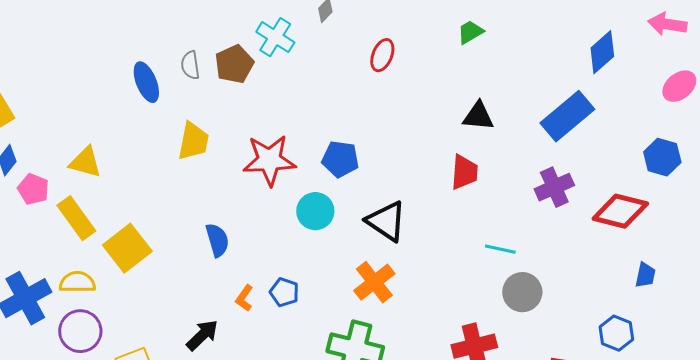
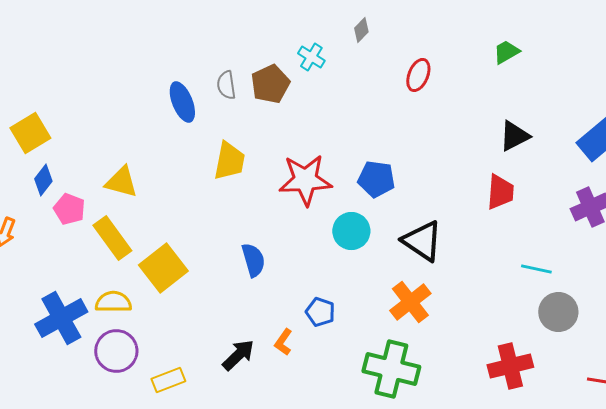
cyan cross: (275, 37) -> (311, 57), size x0.7
black triangle: (478, 116) -> (514, 136), turned -32
orange L-shape: (244, 298) -> (283, 342), moved

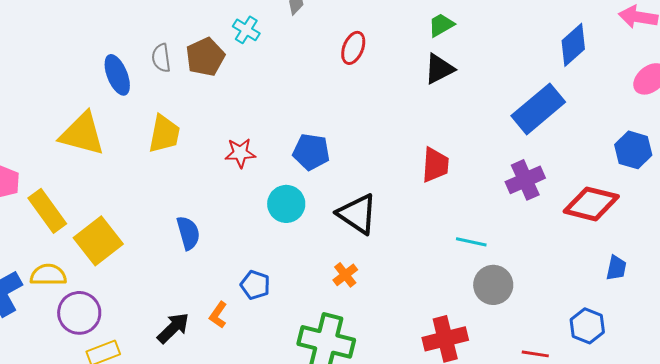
black triangle: (514, 136) -> (439, 69), moved
red star: (305, 180) -> (240, 153), size x0.6
yellow triangle: (121, 182) -> (82, 134), moved, size x1.4
orange cross: (410, 302) -> (345, 275), size x0.6
purple circle: (116, 351) -> (79, 313), moved

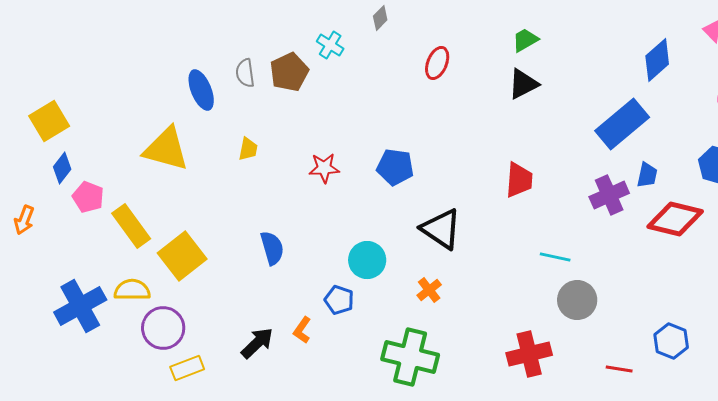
yellow trapezoid: (164, 134) -> (248, 149), size x0.6
cyan circle: (286, 204) -> (367, 260), moved
blue trapezoid: (616, 268) -> (647, 175), moved

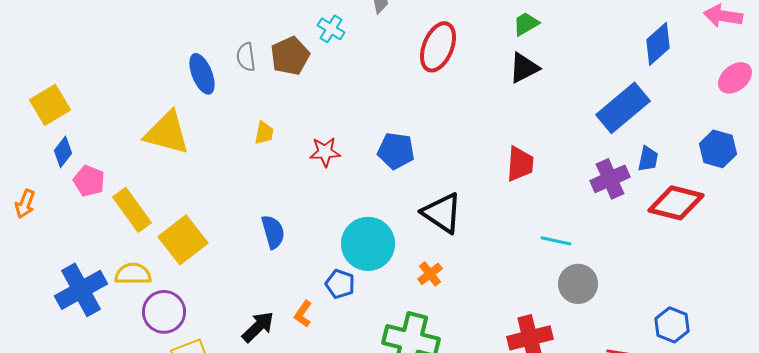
red ellipse: (437, 63) -> (438, 47), size x1.5
yellow trapezoid: (248, 149) -> (264, 133), moved
cyan circle: (367, 260) -> (368, 244), size x1.4

